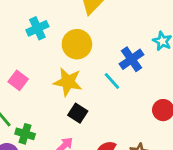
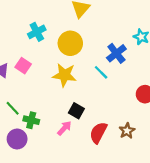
pink square: (18, 80) -> (23, 66), moved
black square: (78, 113) -> (76, 111), moved

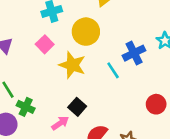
pink square: (23, 66) -> (45, 44), moved

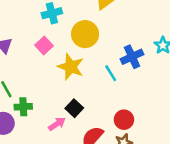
red circle: (156, 104) -> (124, 120), moved
green cross: (26, 107) -> (23, 107), turned -30

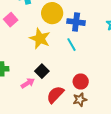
pink square: (44, 45) -> (11, 20), moved
blue cross: (132, 57) -> (76, 22), moved, turned 30

